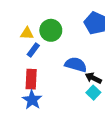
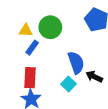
blue semicircle: (76, 65) -> (76, 63), turned 55
cyan square: (93, 93) -> (69, 84), moved

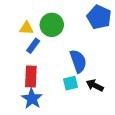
black arrow: (94, 77) -> (95, 85), moved
cyan square: (69, 84) -> (70, 83), turned 32

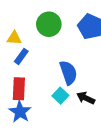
green circle: (52, 25) -> (49, 24), moved
cyan square: (70, 83) -> (60, 96), turned -32

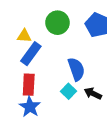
blue rectangle: (21, 56) -> (31, 54), size x1.5

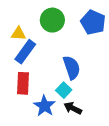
black arrow: (93, 94) -> (73, 108), moved
blue star: (30, 107) -> (44, 106), moved

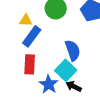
cyan square: (64, 90) -> (66, 70), size x1.5

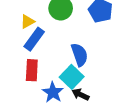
yellow triangle: (26, 20) -> (27, 22), turned -32

